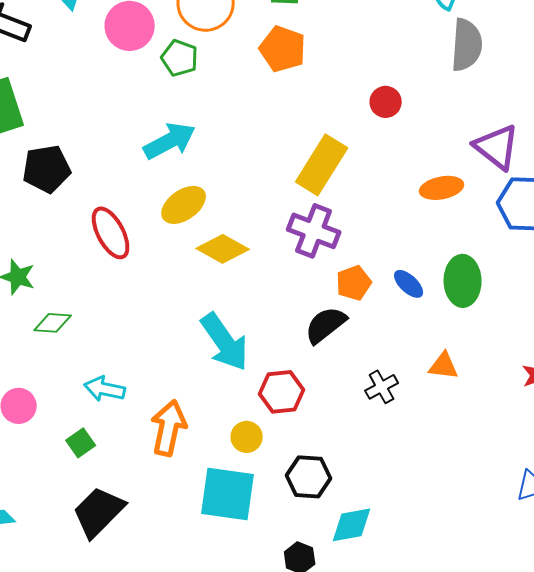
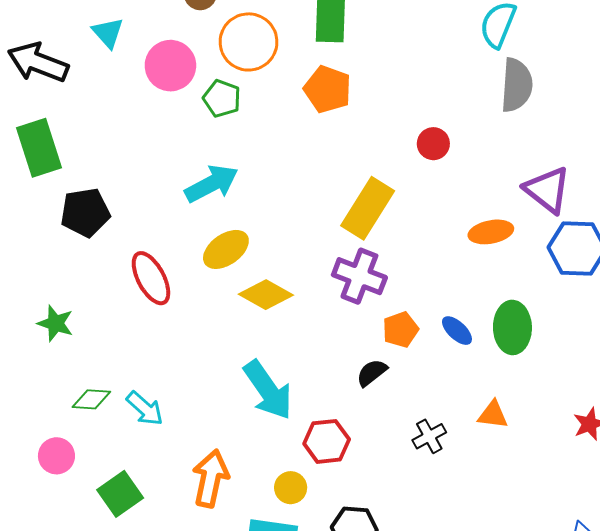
green diamond: (53, 323) -> (91, 399), moved
black semicircle: (326, 325) -> (372, 373), size x0.7
cyan arrow: (105, 389) -> (145, 409), moved, turned -150
green square: (81, 443) -> (120, 494), size x1.5

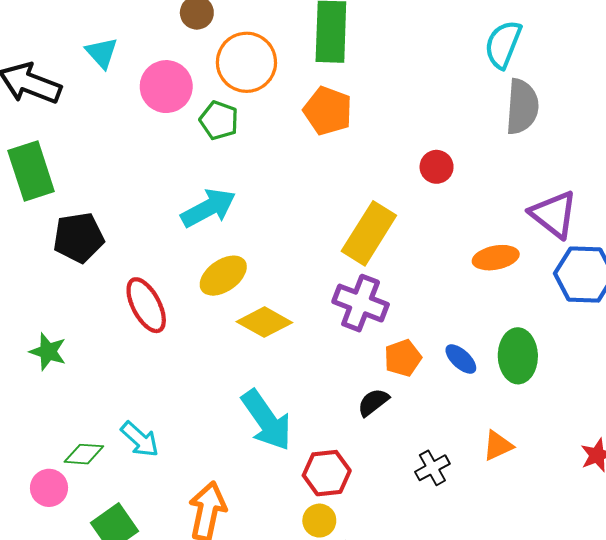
green diamond: (91, 399) -> (84, 454), moved
orange triangle: (493, 415) -> (498, 446), turned -32
yellow circle: (291, 488) -> (319, 521), moved

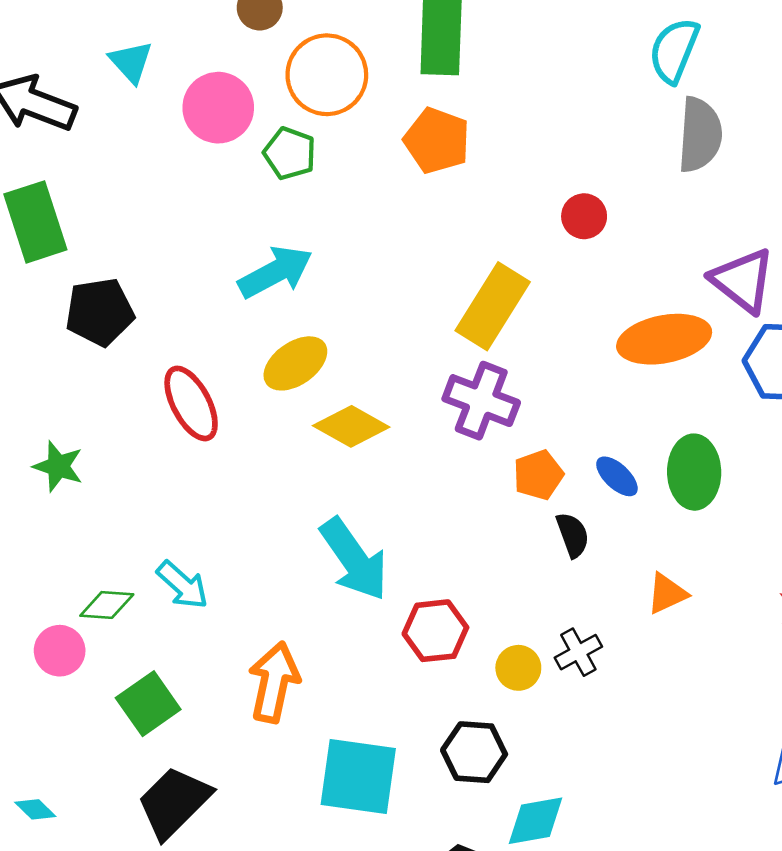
orange ellipse: (496, 258) -> (664, 339), size x1.5
black semicircle: (373, 402) -> (573, 535), moved, turned 108
black cross: (432, 468) -> (578, 652), moved
yellow circle: (319, 521) -> (518, 668), moved

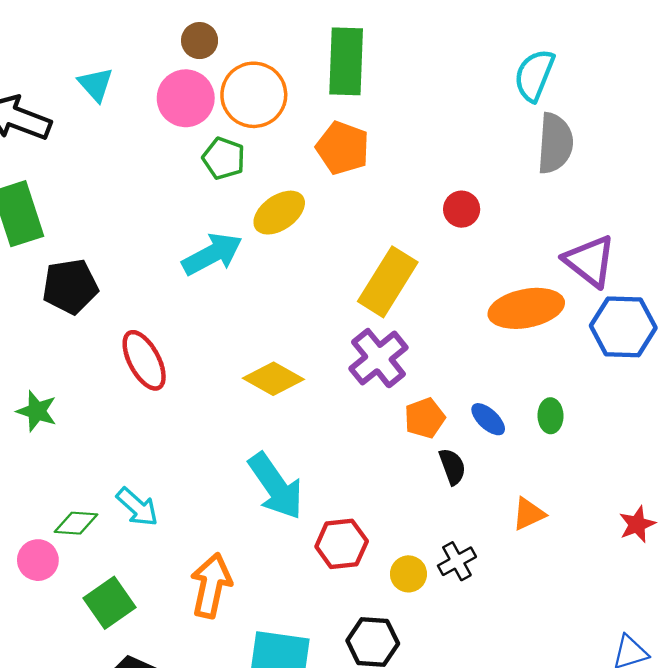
pink circle: (218, 108) -> (186, 98), moved
yellow ellipse: (295, 363) -> (279, 213), moved
purple cross: (481, 401) -> (378, 358), turned 30
green ellipse: (694, 472) -> (550, 416), size x0.6

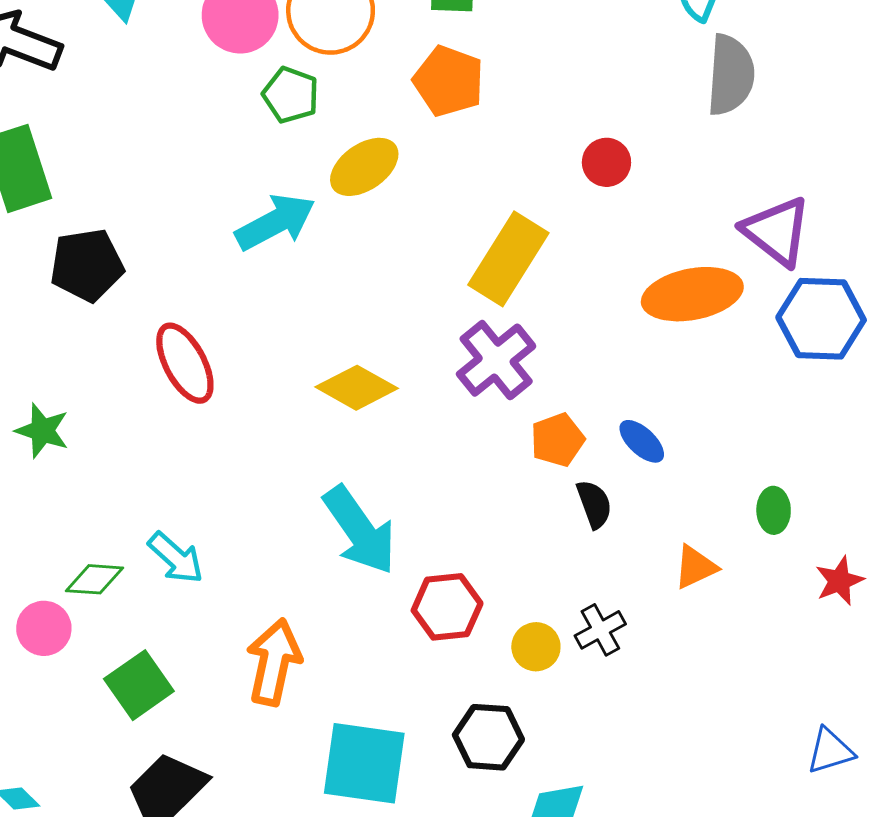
green ellipse: (550, 416) -> (774, 510), moved

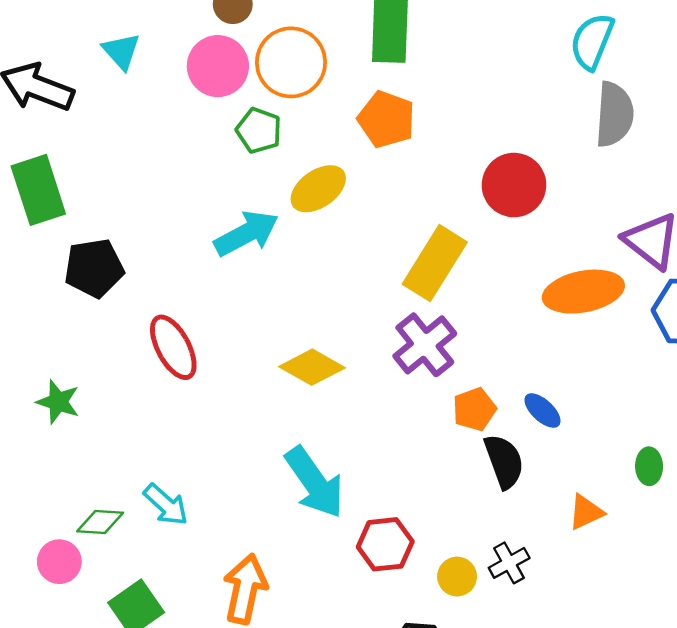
red circle: (606, 162) -> (514, 185), size x1.6
black semicircle: (594, 504) -> (504, 461), size x1.4

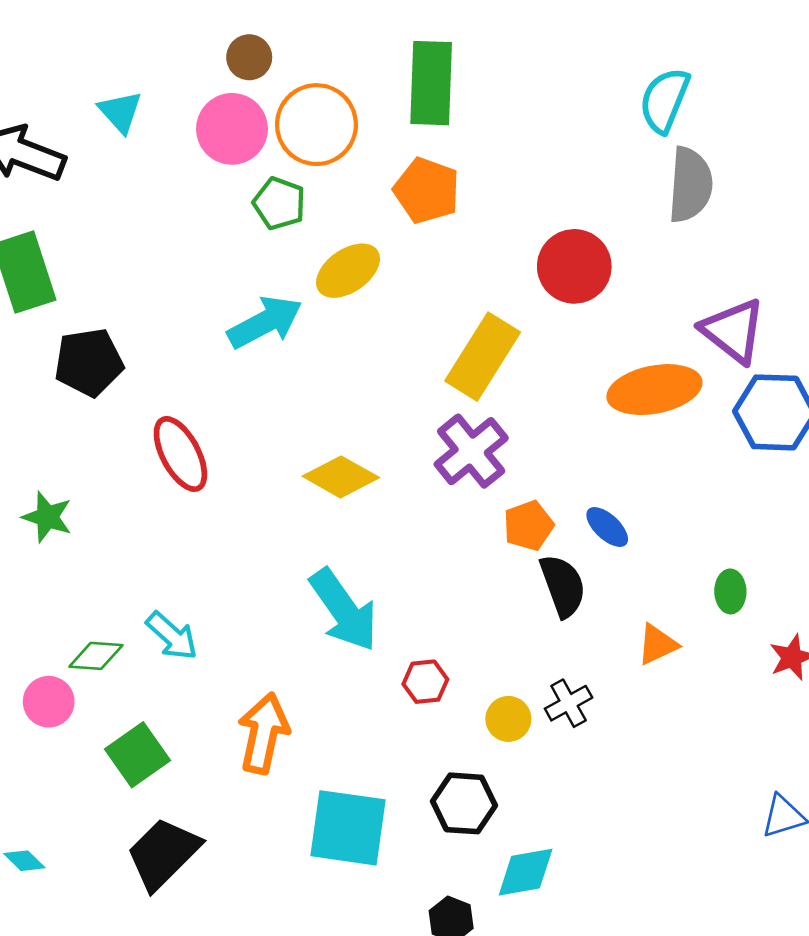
red hexagon: (385, 544) -> (425, 682), size x0.7

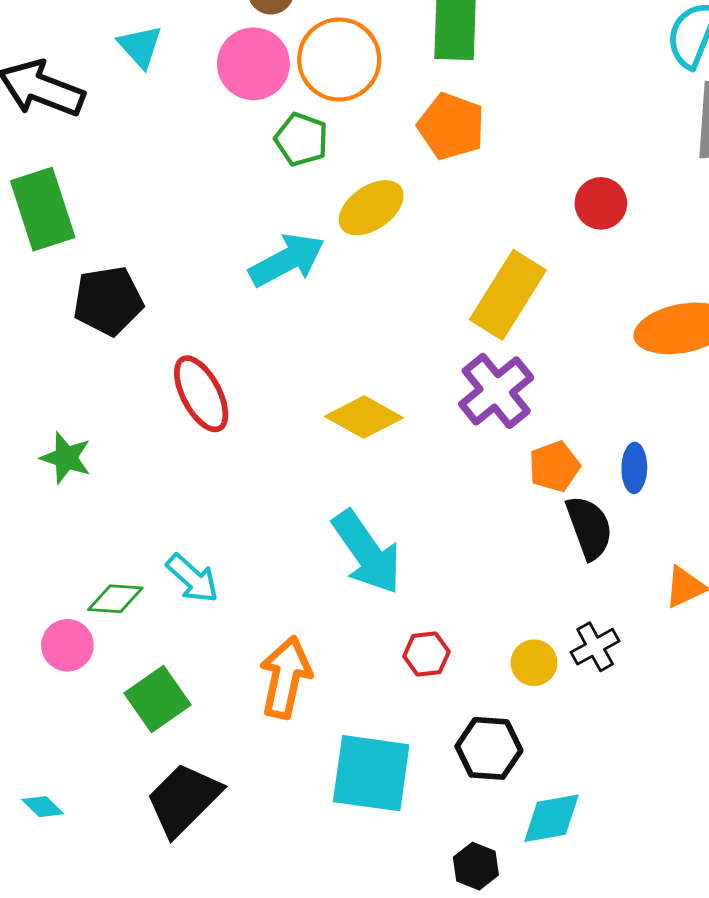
red circle: (574, 266) -> (601, 203), size x0.7
blue ellipse: (607, 527) -> (634, 468), turned 48
red hexagon: (425, 682) -> (426, 654), moved

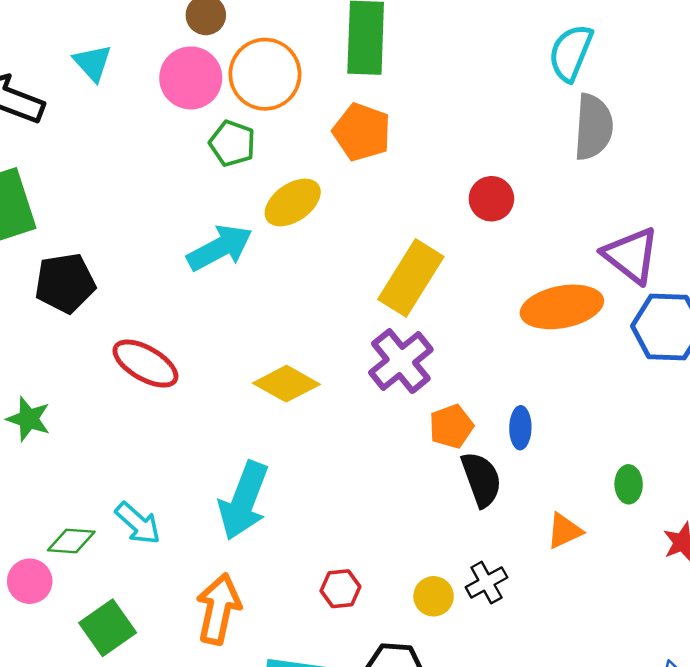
red ellipse: (201, 394) -> (145, 364), turned -32
cyan arrow: (367, 552) -> (244, 501), moved, turned 56

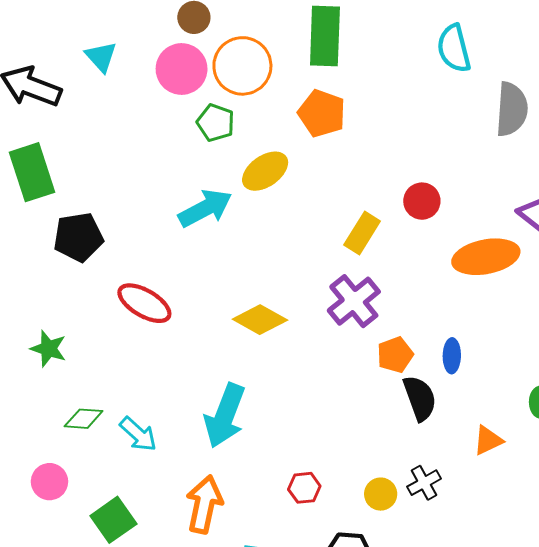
cyan semicircle: (571, 53) -> (454, 48), moved, turned -36
red circle: (491, 199) -> (422, 201), moved
yellow rectangle: (411, 278) -> (362, 233), size x0.7
green diamond: (71, 541) -> (84, 419), moved

